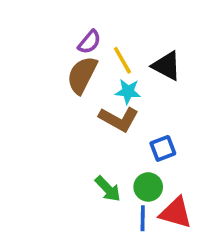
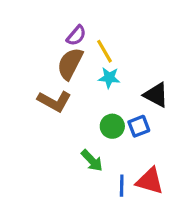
black triangle: (167, 66) -> (156, 95), moved
brown L-shape: (119, 119) -> (54, 101), moved
green circle: (148, 187) -> (112, 126), moved

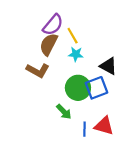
purple semicircle: (76, 36) -> (53, 25), size x1.5
green circle: (112, 126) -> (78, 88), size x1.5
blue square: (139, 126) -> (96, 88), size x1.5

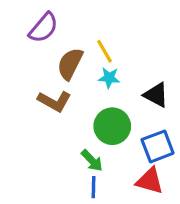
purple semicircle: (53, 25) -> (44, 28), moved
blue square: (96, 88) -> (158, 146), moved
blue line: (84, 129) -> (93, 187), moved

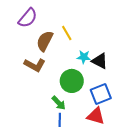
cyan star: (109, 78) -> (84, 57), moved

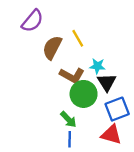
black triangle: (100, 61) -> (107, 82), moved, turned 30
brown L-shape: (35, 65) -> (72, 75), moved

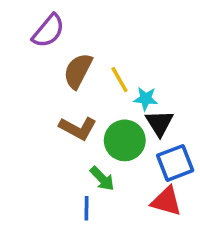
yellow line: (78, 38) -> (120, 80), moved
brown L-shape: (72, 75) -> (78, 128), moved
blue line: (70, 139) -> (87, 208), moved

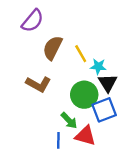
brown L-shape: (78, 128) -> (38, 84), moved
blue square: (175, 163) -> (104, 110), moved
red triangle: (166, 201) -> (85, 136), moved

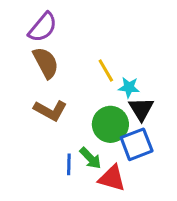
brown semicircle: (53, 48) -> (46, 63), moved, turned 125
blue line: (58, 140) -> (69, 164), moved

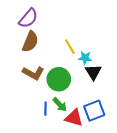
brown semicircle: (46, 63) -> (30, 42), turned 50
green circle: (110, 124) -> (59, 79), moved
blue square: (137, 144) -> (94, 111), moved

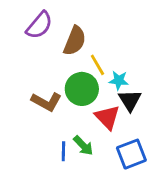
brown semicircle: (30, 42) -> (75, 41), moved
green circle: (59, 79) -> (82, 89), moved
red triangle: (74, 118) -> (107, 117), moved, turned 30

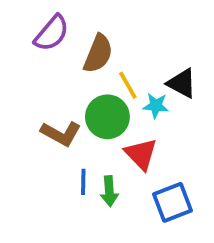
black triangle: (130, 100) -> (182, 83), moved, turned -30
green arrow: (83, 146) -> (109, 191), turned 40
blue line: (63, 151) -> (83, 182), moved

